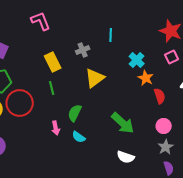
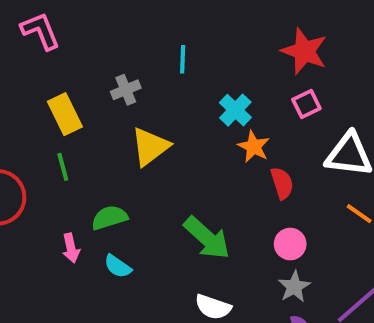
green semicircle: (75, 113) -> (109, 218), turned 48

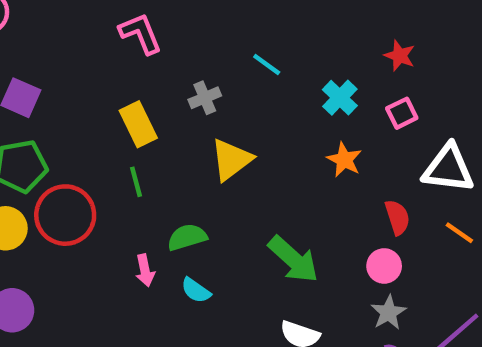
pink L-shape: (40, 31) -> (141, 33), moved
red star: (304, 51) -> (400, 56), size x0.6
cyan line: (183, 59) -> (267, 64), turned -56
cyan cross: (235, 110) -> (340, 98), moved
red semicircle: (282, 183) -> (397, 217), moved

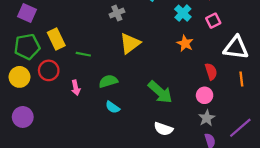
yellow rectangle: (138, 124) -> (56, 39), moved
green line: (136, 182) -> (83, 54), turned -64
red circle: (65, 215) -> (49, 70), size x0.7
orange line: (459, 233) -> (241, 79), turned 48
pink arrow: (145, 270) -> (76, 88), moved

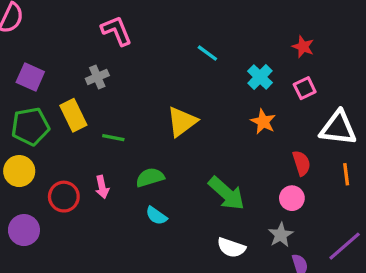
gray cross: (117, 13) -> (97, 77), moved
red circle: (49, 70) -> (64, 197), moved
gray star: (207, 118) -> (281, 235), moved

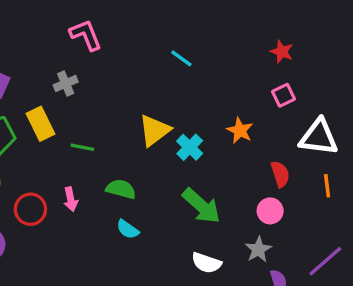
cyan cross: (260, 77) -> (190, 147), moved
green semicircle: (150, 177) -> (121, 189), turned 32

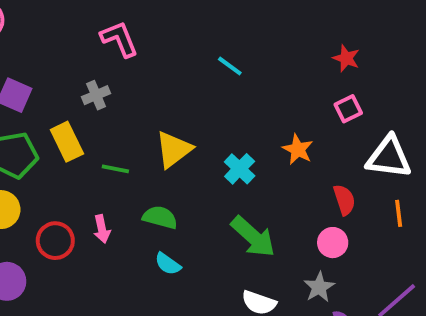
yellow triangle: (154, 130) -> (174, 149), moved

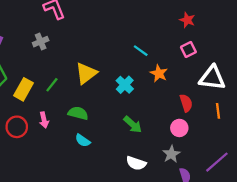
cyan line: (230, 66) -> (141, 51), moved
yellow rectangle: (67, 142) -> (24, 89), moved, turned 55
green line: (115, 169) -> (52, 85), turned -63
green arrow: (253, 237) -> (133, 125), size x0.7

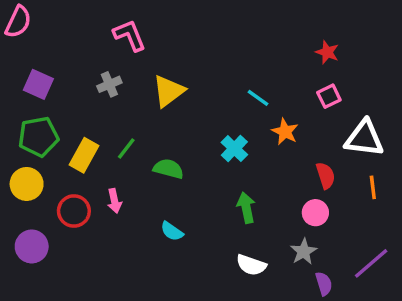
yellow triangle: (86, 73) -> (168, 91), moved
green semicircle: (78, 113) -> (168, 169), moved
green arrow: (133, 125) -> (246, 208), turned -144

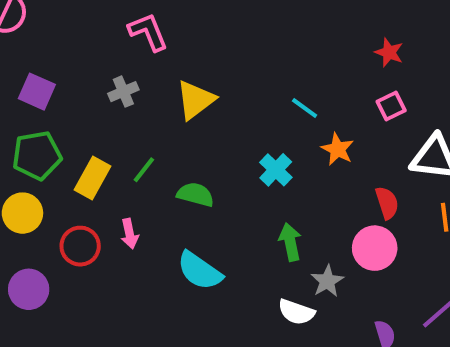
pink circle: (315, 213) -> (375, 248), size x1.4
cyan semicircle: (172, 231) -> (200, 271), size x1.6
gray star: (304, 252) -> (327, 281), moved

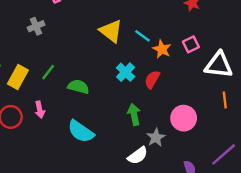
yellow triangle: (195, 100) -> (111, 31), moved, turned -45
pink square: (391, 106) -> (191, 44), moved
orange star: (338, 149) -> (162, 49), moved
red semicircle: (387, 203) -> (152, 79), moved, turned -132
white semicircle: (296, 312) -> (138, 156), turned -55

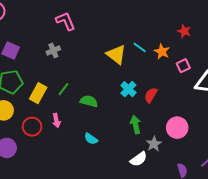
cyan line: (143, 36) -> (140, 47), moved
orange star: (162, 49) -> (162, 52), moved
cyan semicircle: (81, 131) -> (91, 139), size x0.6

